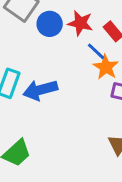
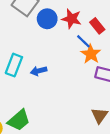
blue arrow: (40, 90) -> (39, 71), size x0.6

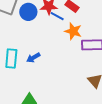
blue line: (83, 41) -> (57, 16), moved

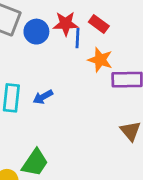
blue line: (57, 16) -> (77, 38), turned 64

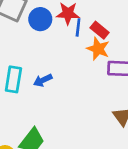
red rectangle: (99, 24) -> (100, 30), moved

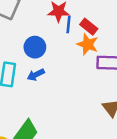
blue circle: (40, 19) -> (35, 47), moved

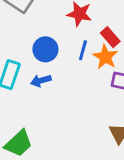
blue line: (68, 24) -> (83, 50), moved

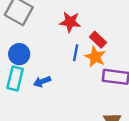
blue circle: (45, 49) -> (19, 54), moved

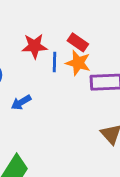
red star: (70, 22) -> (34, 46), moved

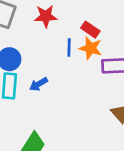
red star: (34, 46) -> (46, 16), moved

